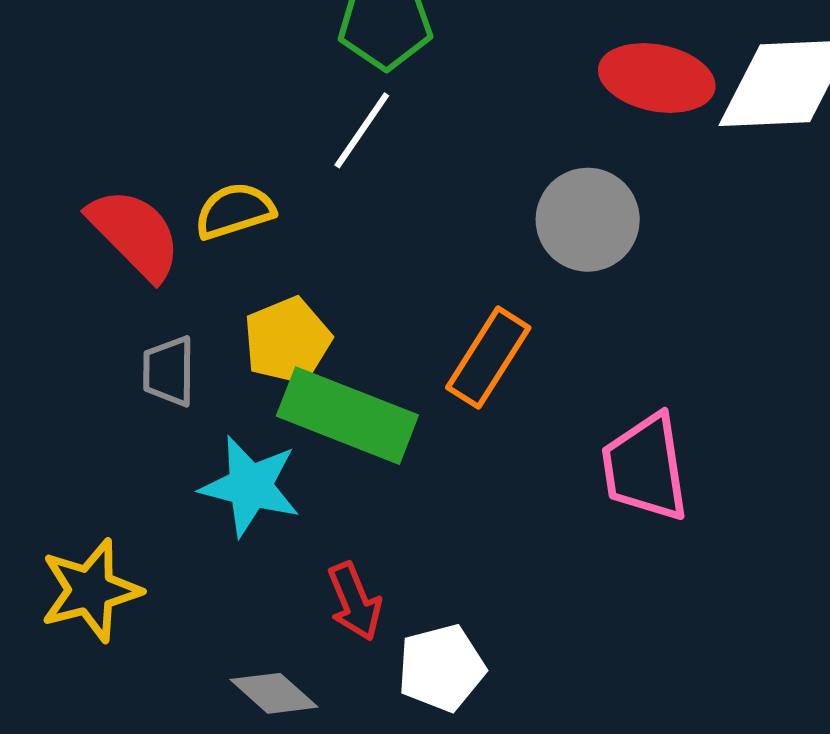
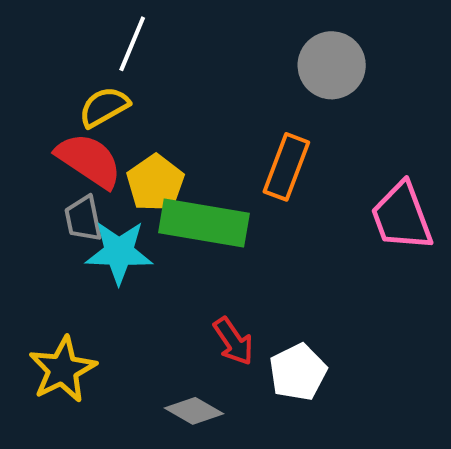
white line: (362, 130) -> (132, 44), moved
red semicircle: (135, 234) -> (89, 160), moved
cyan star: (250, 486) -> (119, 252), moved

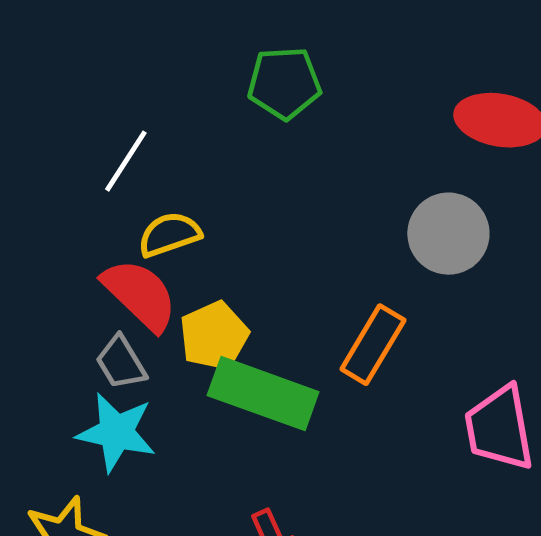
white line: (132, 44) -> (126, 161), moved
gray trapezoid: (83, 219) -> (121, 362), turned -30
cyan star: (119, 252) -> (116, 432), moved

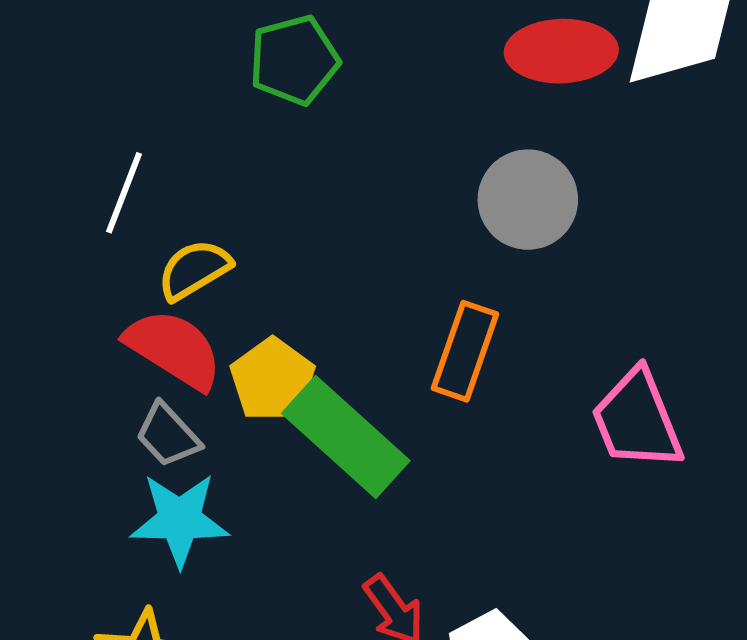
green rectangle: (263, 394) -> (346, 437), turned 34

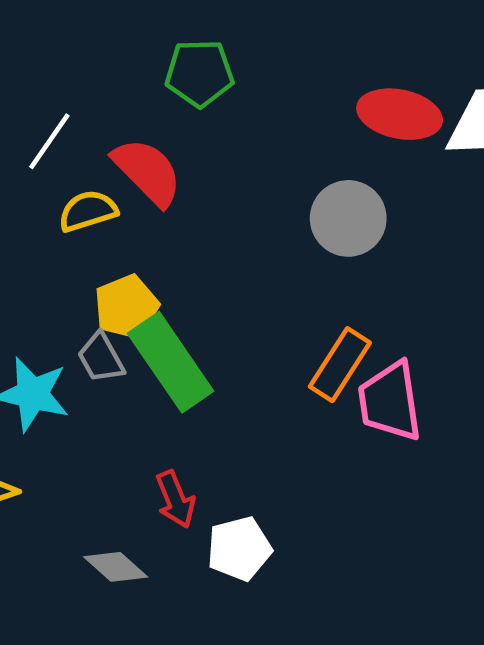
red semicircle: (174, 349) -> (147, 172), moved
orange rectangle: (465, 351) -> (340, 365), moved
gray trapezoid: (168, 435) -> (101, 358), moved

